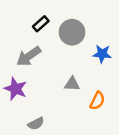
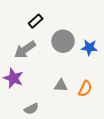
gray circle: (72, 32) -> (63, 41), moved
gray triangle: (72, 84) -> (61, 86), moved

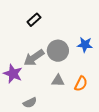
gray circle: (63, 41) -> (58, 51), moved
gray arrow: (25, 50) -> (34, 58), moved

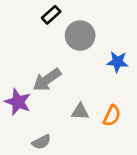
black rectangle: (34, 20) -> (51, 15), moved
gray circle: (58, 51) -> (80, 36), moved

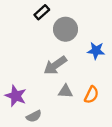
gray arrow: (47, 80) -> (55, 65), moved
purple star: (18, 102) -> (16, 96), moved

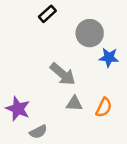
gray circle: (65, 29) -> (90, 33), moved
gray arrow: (55, 65) -> (63, 74), turned -105

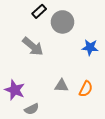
gray circle: (90, 33) -> (62, 22), moved
gray arrow: (63, 74) -> (33, 46), moved

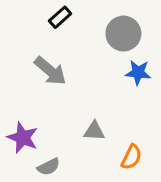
gray circle: (62, 22) -> (123, 34), moved
orange semicircle: (86, 89) -> (132, 157), moved

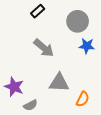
gray arrow: (50, 71) -> (44, 48), moved
gray triangle: (94, 131) -> (59, 83), size x1.5

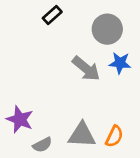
gray arrow: (44, 48) -> (86, 69), moved
gray triangle: (59, 83) -> (82, 135), moved

